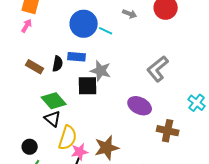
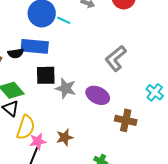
blue rectangle: (77, 57) -> (35, 46), size x1.5
black semicircle: (58, 64) -> (16, 53), turned 70
gray star: (101, 71) -> (66, 88), moved
brown star: (107, 148) -> (65, 137), size x0.7

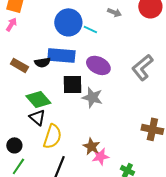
purple ellipse: (98, 95) -> (98, 65), moved
brown star: (65, 137) -> (91, 146), turned -30
pink star: (38, 141) -> (100, 156), moved

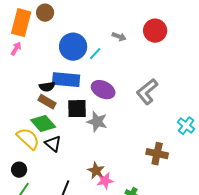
cyan line: (90, 29) -> (95, 54), turned -72
brown rectangle: (19, 65) -> (47, 102), moved
black triangle: (37, 117) -> (53, 144), moved
yellow semicircle: (52, 136) -> (28, 139), moved, turned -65

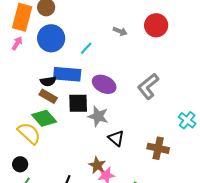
blue circle: (73, 47) -> (51, 38), moved
cyan line: (95, 54) -> (86, 48), moved
black triangle: (53, 144) -> (116, 138), moved

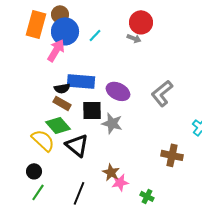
red circle: (156, 25) -> (141, 22), moved
blue circle: (51, 38) -> (65, 31), moved
pink arrow: (17, 43) -> (56, 50), moved, size x1.6
cyan line: (86, 48) -> (95, 35), moved
black triangle: (116, 138) -> (77, 145), moved, size x1.4

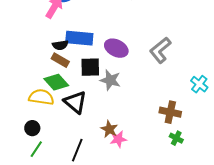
yellow semicircle: (43, 140) -> (41, 97), turned -35
green cross: (147, 196) -> (176, 138), moved

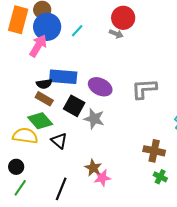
gray L-shape: (160, 50) -> (144, 89), turned 36
black square: (90, 67) -> (74, 106), turned 30
black triangle: (75, 102) -> (59, 141), size x0.7

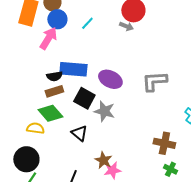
blue circle: (47, 27) -> (57, 19), size x0.7
brown rectangle: (44, 99) -> (54, 91), turned -48
yellow semicircle: (25, 136) -> (35, 128), size x0.7
black triangle: (59, 141) -> (79, 133), moved
black circle: (16, 167) -> (26, 159), size x1.6

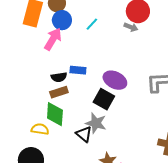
blue rectangle: (73, 69) -> (78, 70), size x0.6
black square: (84, 98) -> (104, 99), moved
gray star: (104, 111) -> (96, 123), moved
green diamond: (50, 113) -> (55, 114), turned 45

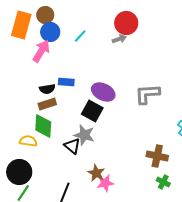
gray arrow: (131, 27) -> (119, 39), turned -40

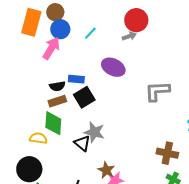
purple ellipse: (103, 92) -> (113, 67), moved
black square: (92, 111) -> (84, 97), moved, turned 30

